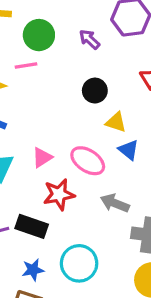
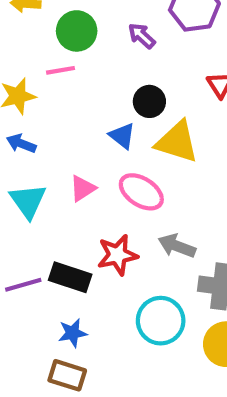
yellow triangle: (116, 122) -> (177, 142), size x1.6
blue triangle: (129, 150) -> (122, 136), moved
red star: (59, 194) -> (118, 255), moved
cyan circle: (79, 263) -> (161, 321), moved

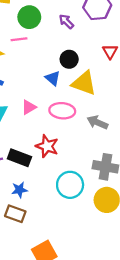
pink ellipse: (141, 192) -> (62, 111), turned -30
gray arrow: (177, 246) -> (97, 122), moved
red star: (118, 255) -> (47, 146), turned 30

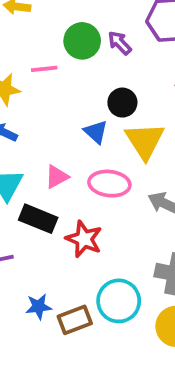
green circle: (29, 17) -> (82, 41), moved
yellow triangle: (84, 83) -> (145, 141), turned 36
black rectangle: (19, 158) -> (38, 219), moved
brown rectangle: (15, 214) -> (75, 320), moved, turned -42

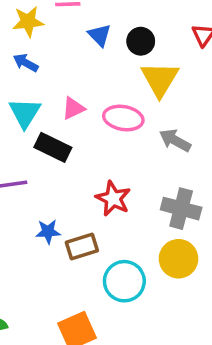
blue triangle: (96, 132) -> (100, 35), moved
red star: (84, 239) -> (113, 199), moved
cyan circle: (119, 301) -> (124, 281), moved

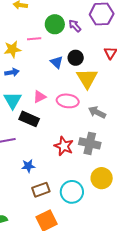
blue triangle: (100, 35) -> (57, 62), moved
blue arrow: (26, 63) -> (12, 72), turned 144
gray cross: (181, 209) -> (90, 143), moved
brown rectangle: (82, 246) -> (41, 190), moved

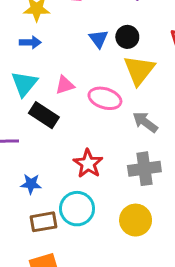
gray cross: (90, 143) -> (144, 169), moved, turned -30
cyan circle: (72, 192) -> (77, 209), moved

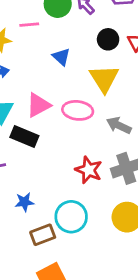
black circle: (127, 37) -> (108, 39), moved
pink triangle: (65, 85) -> (38, 105), size x1.4
red star: (88, 164) -> (89, 170), moved

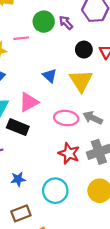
blue triangle: (61, 57) -> (50, 76), moved
pink ellipse: (78, 110) -> (66, 118), moved
brown rectangle: (43, 235) -> (21, 213), moved

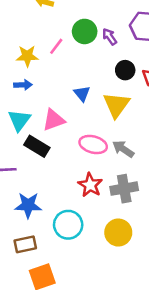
pink line: (21, 38) -> (56, 46), turned -56
blue star: (18, 179) -> (28, 205), size x1.5

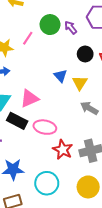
blue triangle: (82, 94) -> (60, 76), moved
yellow triangle: (116, 105) -> (80, 83), size x0.7
pink ellipse: (93, 144) -> (45, 127), moved
gray arrow: (123, 149) -> (89, 108), moved

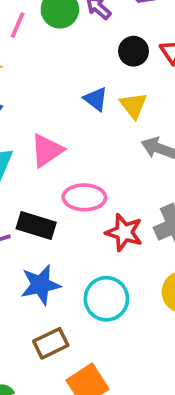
pink line: (28, 38) -> (18, 25), moved
black rectangle: (17, 121) -> (36, 225), moved

